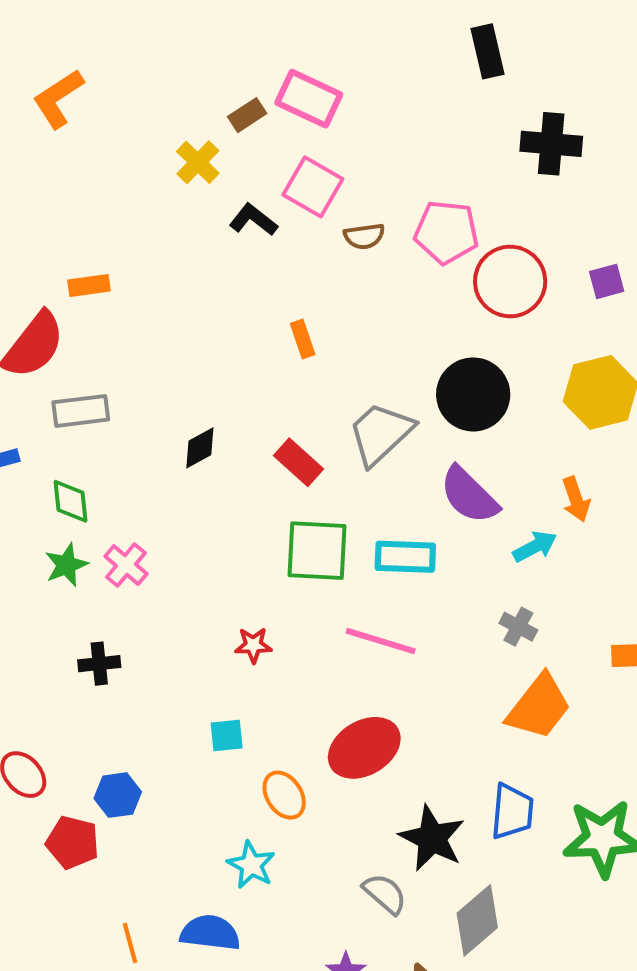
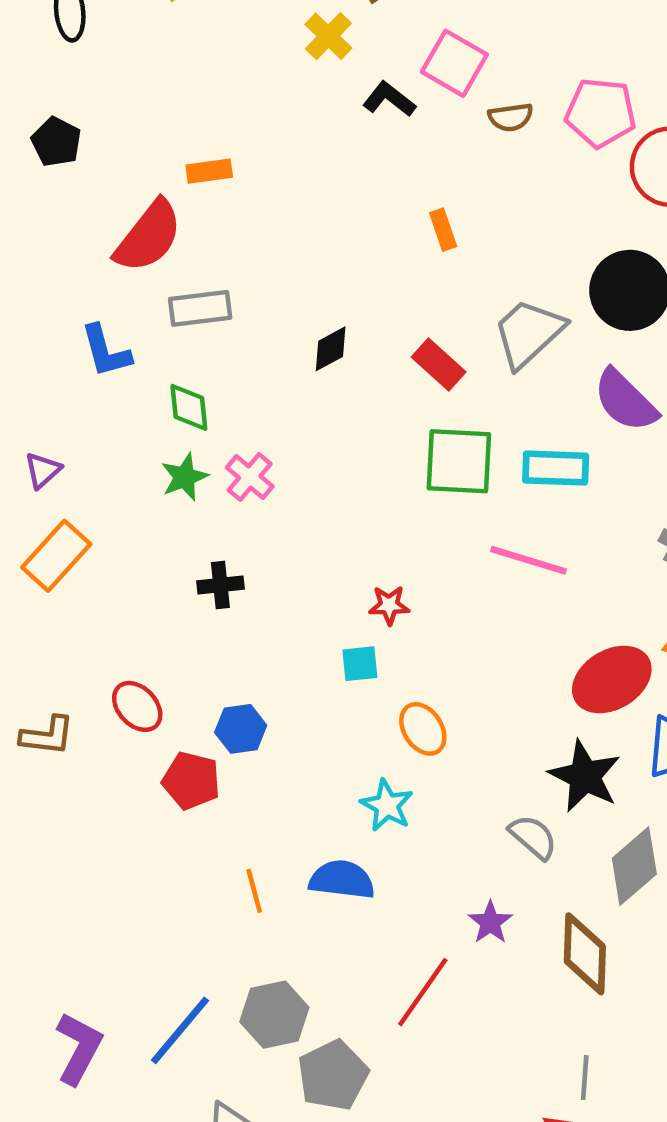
red star: (253, 645) -> (389, 605), moved
red ellipse: (364, 748) -> (612, 679), moved

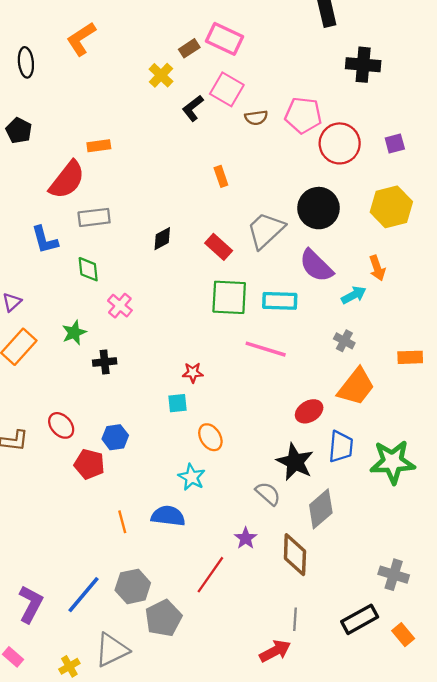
black L-shape: (389, 99) -> (193, 108), turned -76
green star: (184, 477) -> (74, 333), moved
red ellipse: (612, 679) -> (309, 411), size x0.7

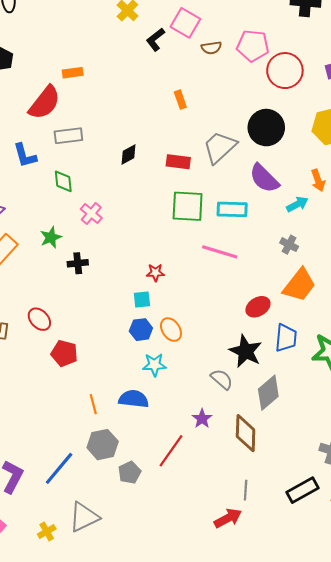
red rectangle: (219, 247) -> (178, 162), turned -35
blue hexagon: (115, 437) -> (141, 330), moved
cyan star: (192, 477) -> (154, 365), turned -30
gray hexagon: (133, 586) -> (103, 445), moved
gray pentagon: (163, 618) -> (130, 472), moved, size x0.7

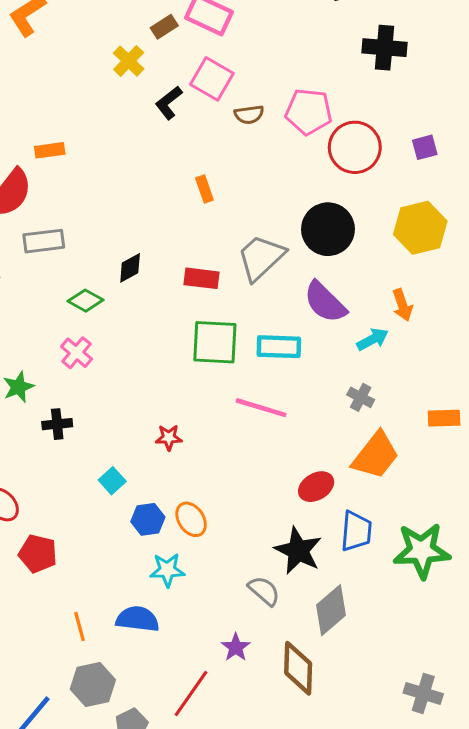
green diamond: (63, 181) -> (85, 301), moved, turned -55
cyan square: (142, 300) -> (112, 481), moved, turned -36

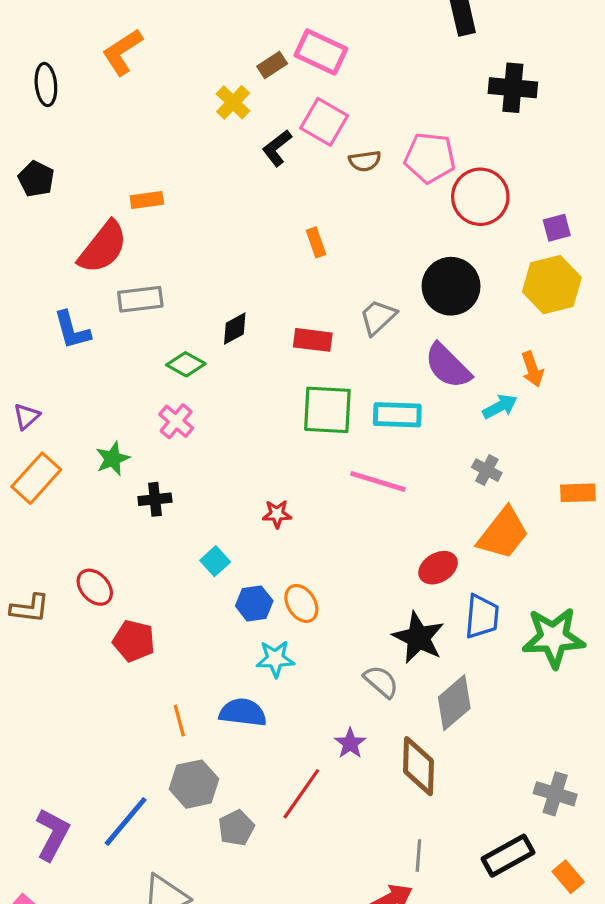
purple square: (425, 147) -> (557, 228), moved
gray trapezoid: (261, 257) -> (378, 317), size x0.7

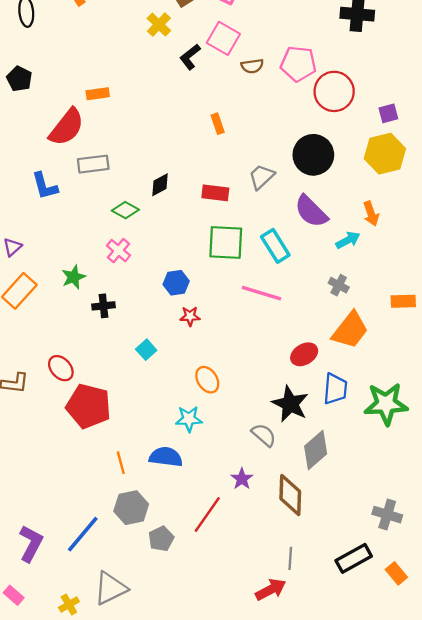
cyan rectangle: (397, 415) -> (275, 246), turned 56
blue hexagon: (254, 603) -> (176, 283), moved
red pentagon: (134, 641) -> (89, 406), size x1.5

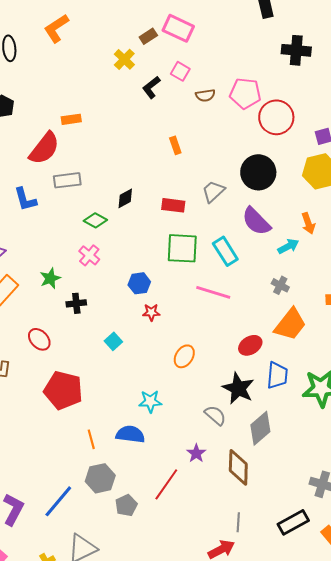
pink square: (223, 38) -> (180, 71), size x0.7
red ellipse: (61, 368) -> (39, 339), moved
orange ellipse: (207, 380) -> (184, 356), moved, turned 65

